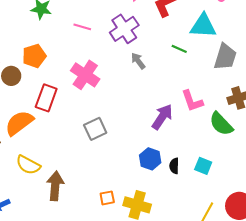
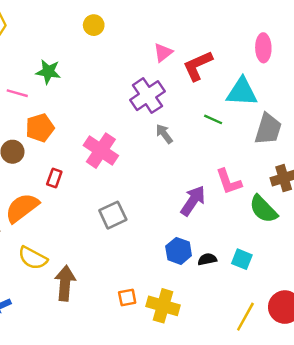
pink line: (82, 27) -> (17, 93), moved
red rectangle: (46, 98) -> (54, 178), size x0.6
black semicircle: (174, 166) -> (207, 259), turned 77

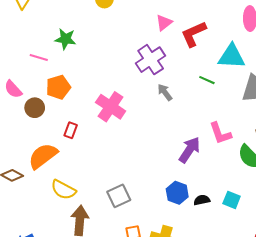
gray square: (113, 215) -> (119, 196), moved
yellow semicircle: (33, 258) -> (63, 190), moved

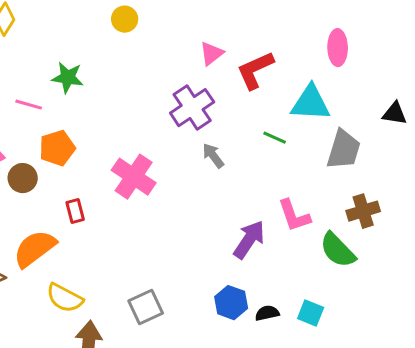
red rectangle: (71, 130) -> (75, 211), turned -35

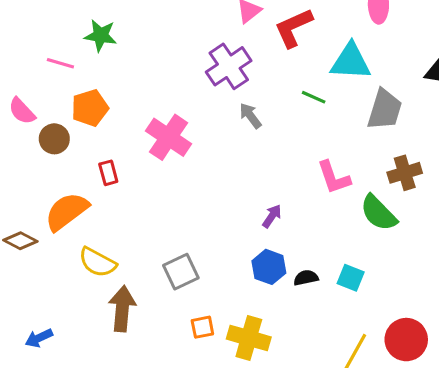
purple arrow: (249, 240) -> (272, 216), moved, size x0.6

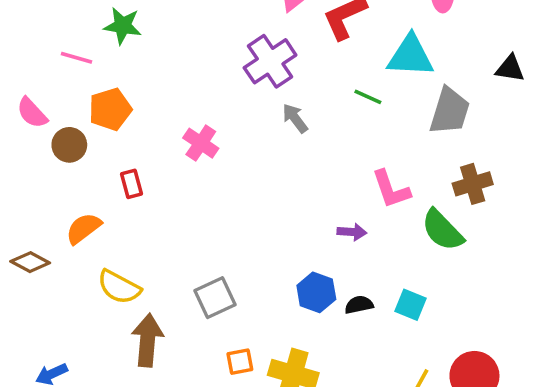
pink cross: (169, 137) -> (201, 143), size x0.7
orange semicircle: (67, 211) -> (84, 228), size x0.7
purple arrow: (272, 216) -> (352, 232), moved, turned 60

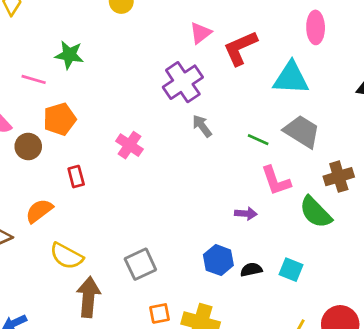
green line: (368, 97) -> (258, 140), moved
gray trapezoid: (450, 111) -> (302, 131), moved, turned -75

